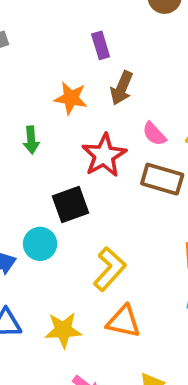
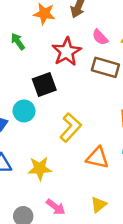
green arrow: (31, 140) -> (18, 42), turned 150
orange triangle: (124, 321) -> (97, 158), moved

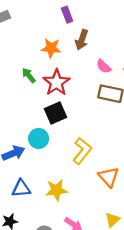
red star: (67, 52) -> (56, 83), moved
orange triangle: (97, 158) -> (109, 177), turned 40

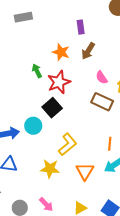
black square: (55, 113) -> (52, 108), turned -30
yellow star: (56, 190) -> (50, 169), moved

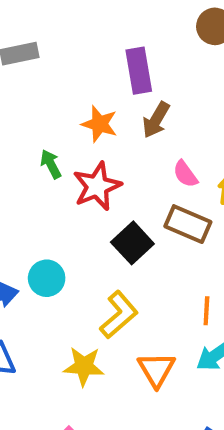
purple rectangle: (81, 27) -> (139, 71), size x1.5
black square: (52, 108) -> (132, 243), moved

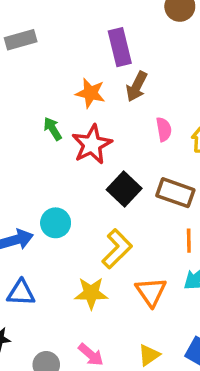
pink semicircle: (185, 174) -> (164, 129), turned -150
brown rectangle: (188, 224) -> (175, 193), moved

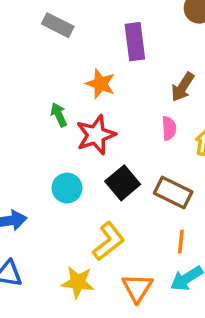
gray rectangle: (21, 40) -> (58, 25), moved, turned 36
brown arrow: (137, 86) -> (183, 87), moved
cyan circle: (56, 223) -> (67, 188), moved

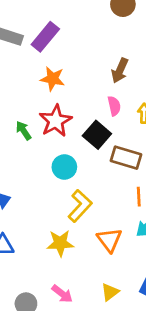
purple rectangle: (135, 42) -> (45, 37), moved, turned 56
green arrow: (59, 115) -> (24, 131), moved
black square: (123, 183) -> (97, 135), moved
cyan circle: (67, 188) -> (64, 167), moved

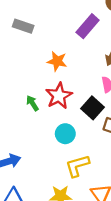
purple rectangle: (45, 37) -> (88, 26), moved
yellow L-shape: (80, 206) -> (77, 166), turned -150

